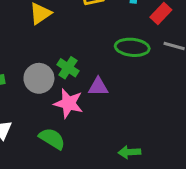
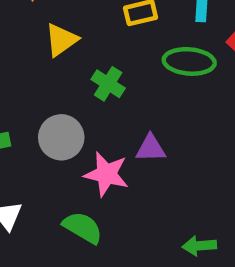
green ellipse: (132, 47) -> (189, 61), moved
green cross: (68, 68) -> (108, 84), moved

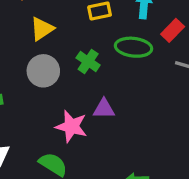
green cross: (108, 84) -> (88, 61), moved
gray circle: (61, 137) -> (43, 71), moved

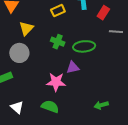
green ellipse: (134, 47) -> (84, 46), moved
gray circle: (43, 71) -> (19, 53), moved

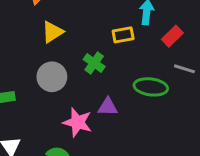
yellow rectangle: (58, 11) -> (123, 35), moved
green ellipse: (84, 46) -> (151, 87), moved
gray circle: (19, 53) -> (52, 77), moved

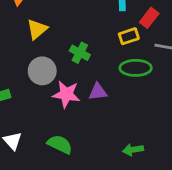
yellow rectangle: (123, 35) -> (129, 36), moved
pink star: (78, 122) -> (66, 94), moved

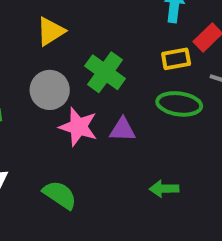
green cross: (80, 53) -> (105, 72), size x1.4
green arrow: (133, 150) -> (164, 189), moved

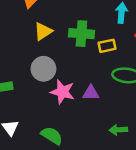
yellow rectangle: (176, 59) -> (107, 46), moved
green cross: (105, 72) -> (81, 34), moved, turned -30

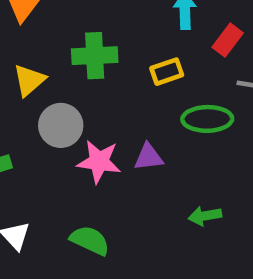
yellow triangle: (43, 31) -> (29, 80), moved
green cross: (81, 34) -> (95, 56), moved

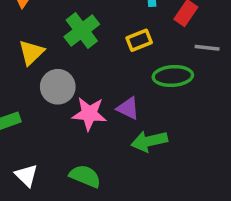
green cross: (95, 56) -> (82, 31), turned -32
purple triangle: (149, 157) -> (128, 108), turned 35
green arrow: (205, 216) -> (149, 141), moved, size x1.4

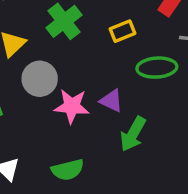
green arrow: (149, 141) -> (133, 134), turned -48
green semicircle: (85, 176) -> (68, 170), turned 144

